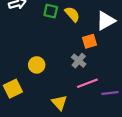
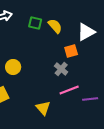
yellow circle: (37, 65) -> (13, 67), moved

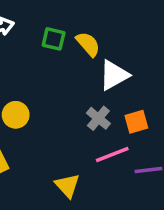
white triangle: (86, 32) -> (114, 75), moved
orange square: (71, 51) -> (136, 122), moved

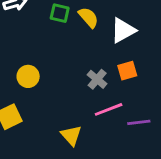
white triangle: (114, 75) -> (123, 30), moved
orange square: (136, 122) -> (127, 71), moved

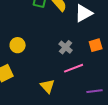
orange square: (127, 71) -> (96, 45), moved
purple line: (139, 122) -> (95, 91), moved

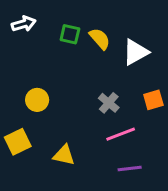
yellow triangle: (48, 86) -> (64, 155), moved, turned -35
purple line: (95, 91) -> (130, 169), moved

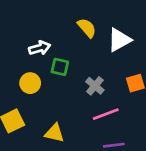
white arrow: (24, 24) -> (40, 48), moved
green square: (70, 34) -> (60, 67), moved

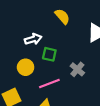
yellow semicircle: (87, 28) -> (62, 16), moved
pink line: (106, 114) -> (49, 83), moved

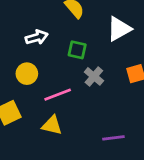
green square: (49, 54) -> (77, 50), moved

